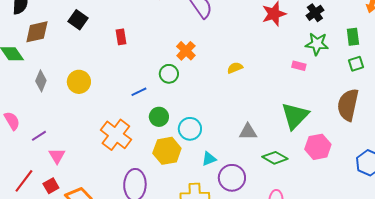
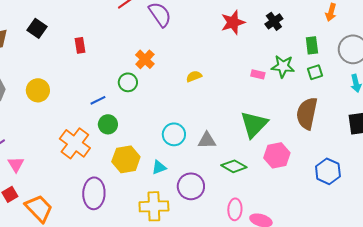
green star: (317, 44) -> (283, 66), moved
green circle: (159, 117) -> (108, 124), moved
cyan circle: (190, 129) -> (174, 134), moved
cyan triangle: (209, 159) -> (159, 167), moved

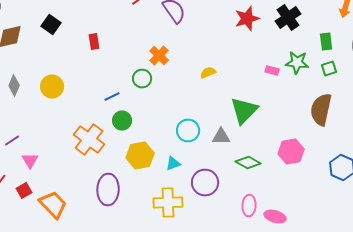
black cross: (274, 21) -> (288, 18), size x1.4
green triangle: (254, 124) -> (244, 110), moved

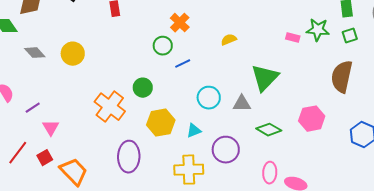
gray diamond: (14, 86) -> (35, 53), turned -65
blue line: (112, 96) -> (183, 64), moved

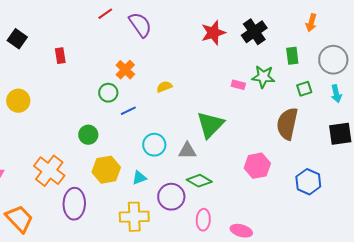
green square: (350, 36) -> (304, 89), moved
yellow semicircle: (229, 40) -> (164, 87), moved
orange cross: (110, 107) -> (49, 171), moved
green diamond: (269, 130) -> (199, 181), moved
pink ellipse: (270, 173) -> (203, 220), moved

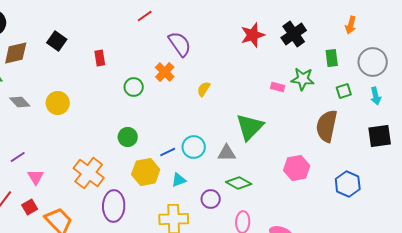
purple semicircle: (140, 25) -> (180, 44), moved
yellow semicircle: (164, 87) -> (204, 89), turned -35
green circle: (108, 93) -> (134, 87), moved
blue line: (128, 111) -> (168, 152), moved
purple circle: (171, 197) -> (211, 199), size x0.7

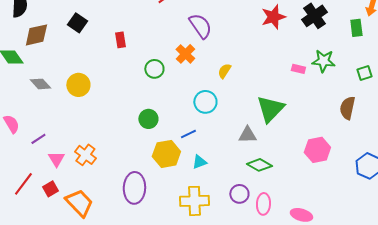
green rectangle: (332, 58) -> (356, 28), moved
brown semicircle: (327, 126) -> (347, 108), size x0.7
cyan circle: (194, 147) -> (205, 102), moved
orange cross: (89, 173) -> (85, 155), moved, size x0.7
purple circle: (211, 199) -> (239, 194), moved

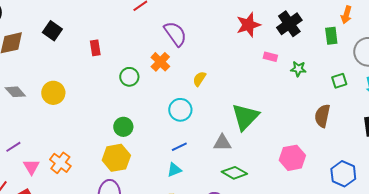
green star: (323, 61) -> (298, 69), size x0.7
pink rectangle: (298, 69) -> (270, 57), moved
blue line: (188, 134) -> (179, 147), moved
yellow hexagon: (166, 154) -> (116, 158), moved

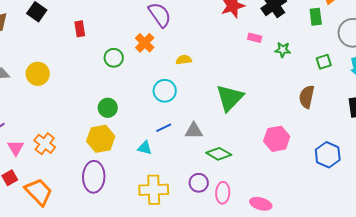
yellow semicircle: (199, 79) -> (184, 60), turned 49
gray triangle: (222, 143) -> (194, 131), moved
cyan triangle: (174, 170) -> (145, 148), moved, turned 35

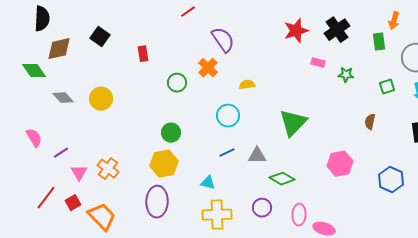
brown semicircle: (307, 97) -> (370, 122), size x0.7
cyan triangle: (145, 148) -> (208, 183), moved
pink ellipse: (223, 193) -> (299, 215), moved

